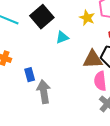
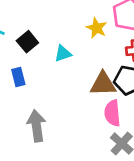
black square: (42, 17) -> (27, 42), moved, size x0.7
blue rectangle: (30, 75) -> (18, 77), moved

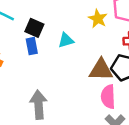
black square: (27, 42) -> (34, 28), turned -30
blue rectangle: (18, 77) -> (32, 46), moved

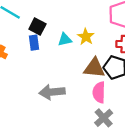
yellow star: (98, 19) -> (86, 37), moved
gray arrow: (39, 105) -> (52, 92), moved, turned -95

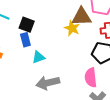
cyan triangle: (65, 40) -> (38, 57), moved
brown triangle: (94, 68) -> (82, 17), moved

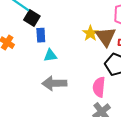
brown triangle: (82, 17) -> (106, 37), moved, turned 45
black square: (27, 25) -> (32, 18), moved

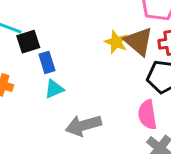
black square: (32, 18) -> (28, 42), turned -35
cyan triangle: (50, 55) -> (54, 89), moved

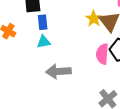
pink semicircle: (147, 115) -> (102, 54), moved

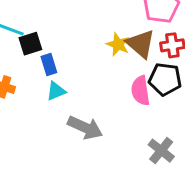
gray arrow: (58, 71) -> (85, 128), turned -140

